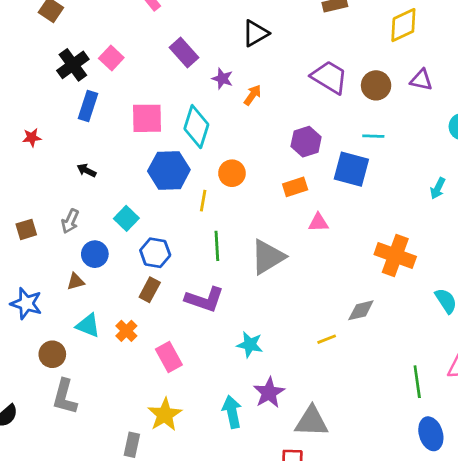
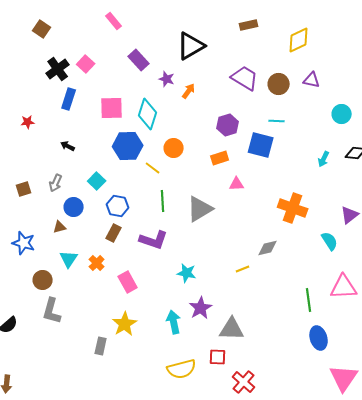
black triangle: (255, 33) -> (191, 46), size x1.4
yellow line: (203, 201) -> (153, 168), turned -63
cyan triangle: (88, 325) -> (69, 259), turned 42

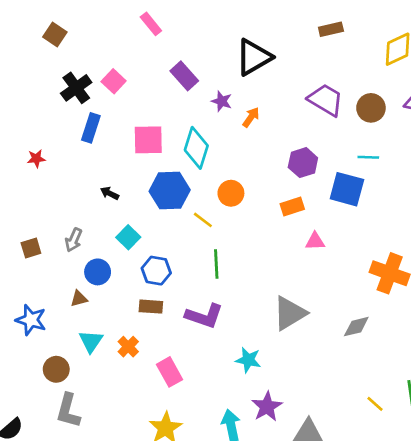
black arrow: (68, 146) -> (110, 193), moved
gray triangle: (200, 209) -> (290, 313), moved
brown rectangle: (114, 233) -> (151, 307), turned 66
yellow line: (243, 269) -> (375, 404), moved, turned 64

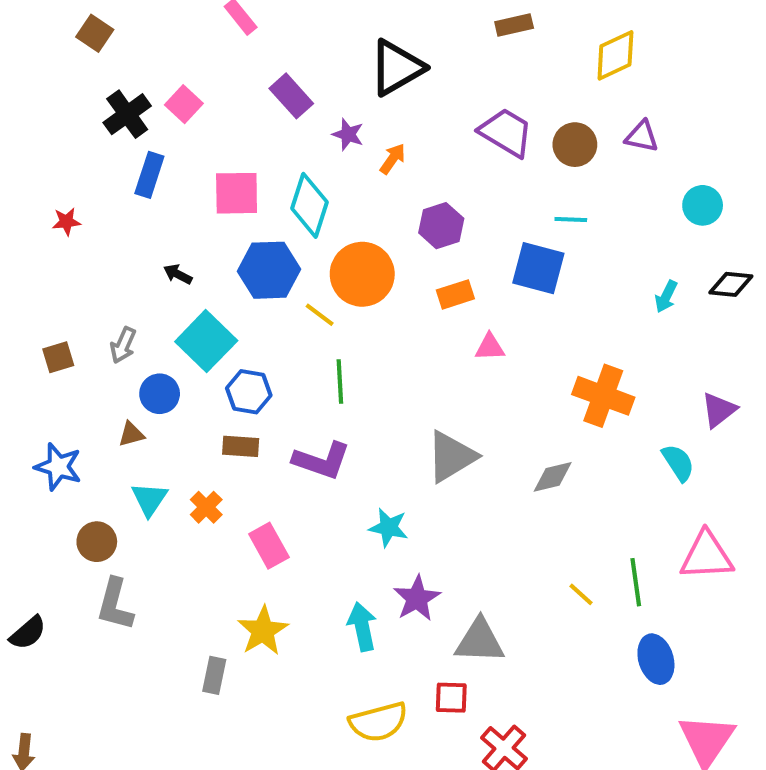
purple hexagon: (303, 163) -> (441, 226), moved
orange circle: (231, 193) -> (362, 274), size x1.6
cyan square: (128, 237) -> (206, 341), size x1.6

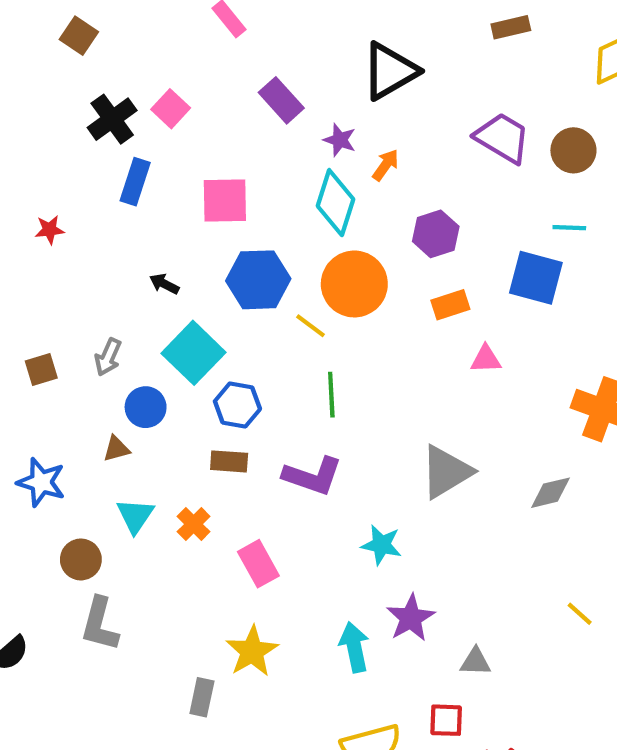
cyan diamond: (310, 205) -> (336, 203), moved
gray triangle: (480, 641) -> (475, 662), size x0.6

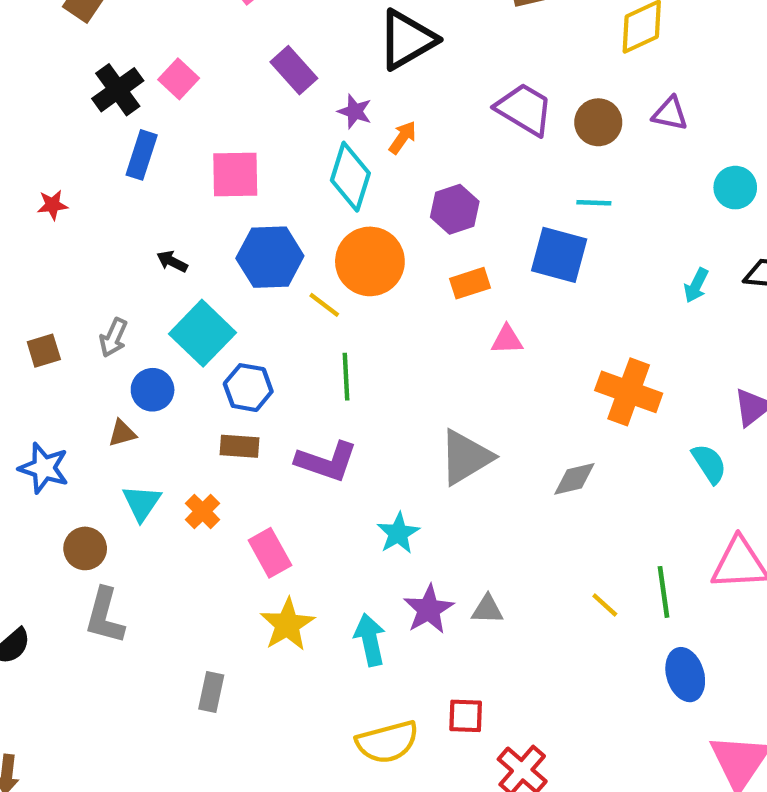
cyan star: (381, 545) -> (398, 533), turned 30
yellow star: (252, 651) -> (287, 625), moved
gray triangle: (475, 662) -> (487, 609), moved

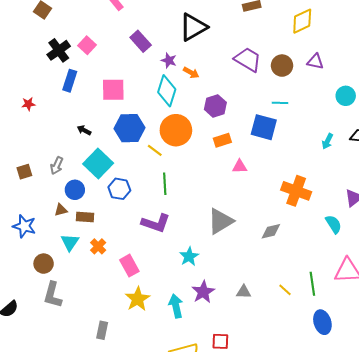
orange arrow: (403, 138) -> (191, 73), turned 84
brown rectangle: (239, 446) -> (85, 217), moved
gray triangle: (487, 609) -> (244, 292), moved

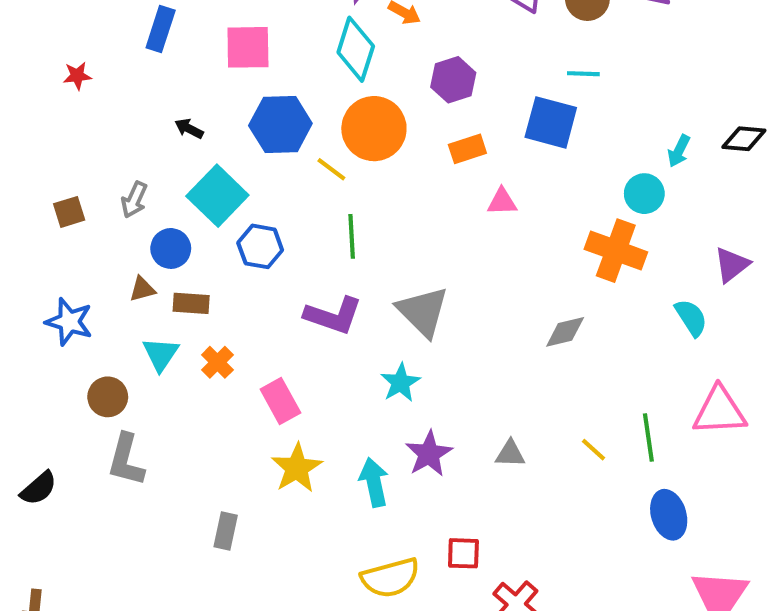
cyan circle: (346, 96) -> (644, 194), moved
gray triangle: (220, 221) -> (423, 311), moved, turned -44

